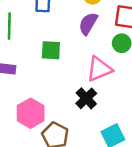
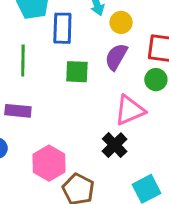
green square: (51, 50) -> (77, 72), moved

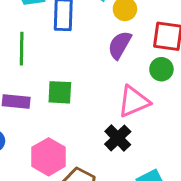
green square: (77, 72) -> (60, 92), moved

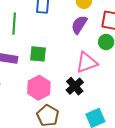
pink hexagon: (49, 157) -> (39, 88), moved

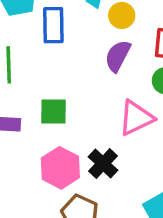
black cross: (75, 86) -> (103, 163), moved

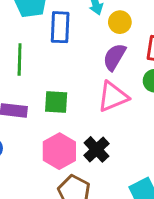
pink triangle: (136, 118) -> (113, 97), moved

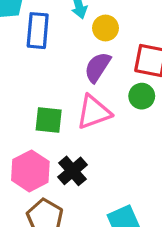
green square: (56, 102) -> (49, 120), moved

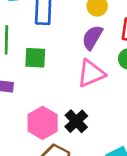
green square: (49, 120) -> (35, 58), moved

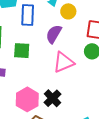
purple semicircle: (92, 37) -> (54, 34), moved

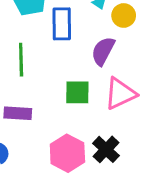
green square: (22, 51) -> (77, 92), moved

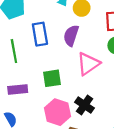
blue rectangle: (62, 24) -> (40, 34), moved
green square: (77, 92) -> (52, 78), moved

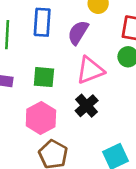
black cross: (85, 105) -> (87, 106), moved

